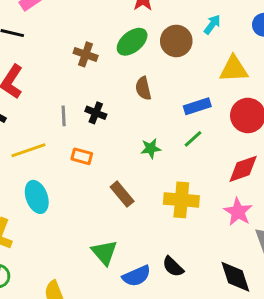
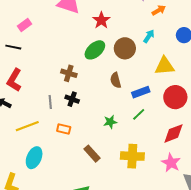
brown cross: (86, 54) -> (69, 73), moved
brown semicircle: (143, 88) -> (116, 80), moved
cyan ellipse: (37, 197) -> (34, 158), turned 45

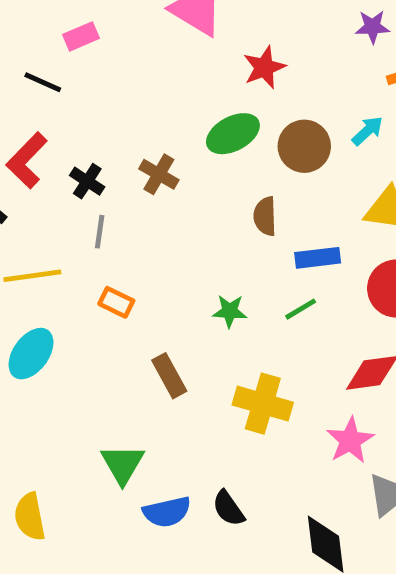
black cross: (72, 99) -> (87, 181), moved

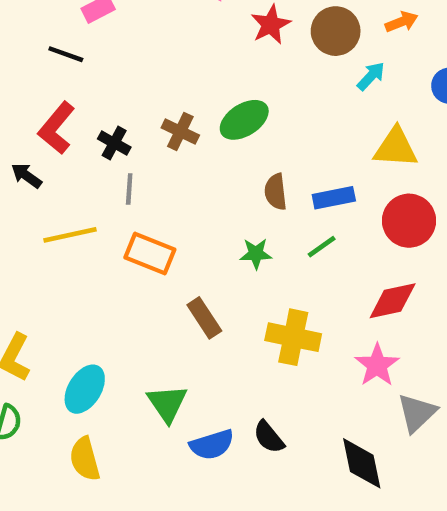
green ellipse: (233, 134) -> (244, 120), moved
brown circle: (304, 146) -> (336, 31), moved
brown semicircle: (265, 216) -> (276, 192), moved
orange rectangle: (116, 302) -> (150, 254), size x1.5
cyan ellipse: (31, 354) -> (85, 389), moved

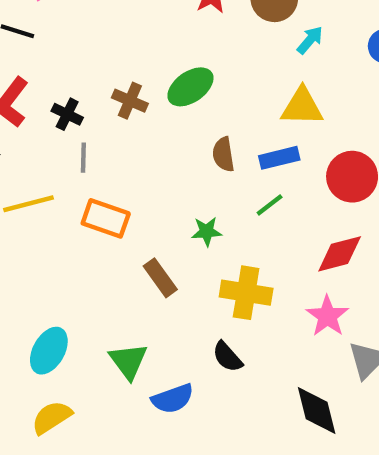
yellow triangle: (396, 148) -> (302, 107), moved
green star: (256, 254) -> (207, 231), moved
black semicircle: (269, 437) -> (227, 357), moved
yellow semicircle: (85, 459) -> (52, 417), turned 75

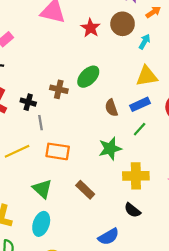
green star: (207, 231) -> (110, 149), size x1.5
brown rectangle: (160, 278) -> (85, 190), moved
green triangle: (128, 361) -> (42, 189), moved

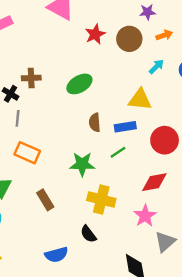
cyan arrow: (145, 42) -> (156, 67), moved
brown cross: (59, 89) -> (31, 78), moved, turned -30

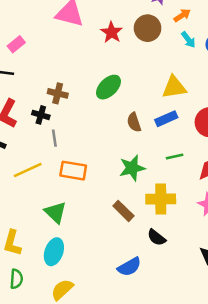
cyan arrow: (156, 67) -> (188, 40), moved, turned 112
brown cross: (31, 78) -> (58, 93), turned 30
green line: (118, 152) -> (175, 157), moved, turned 35
brown rectangle: (45, 200) -> (123, 211), moved

